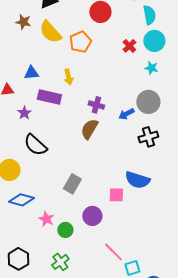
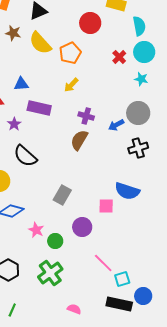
yellow arrow: (68, 77) -> (71, 85), moved, turned 56
green cross: (60, 262) -> (50, 273), size x1.4

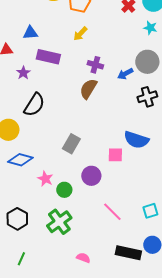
black semicircle: (25, 156) -> (34, 105), turned -100
cyan square: (122, 279) -> (150, 211), moved

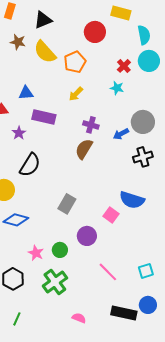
cyan star: (150, 28) -> (117, 88), moved
pink square: (115, 155) -> (111, 215), turned 35
pink star: (45, 179) -> (36, 253), moved

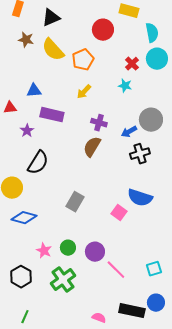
black cross: (143, 157) -> (140, 154), moved
purple circle: (87, 236) -> (95, 252), moved
pink semicircle: (79, 318) -> (99, 318), moved

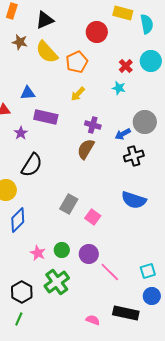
cyan semicircle: (152, 33) -> (147, 24), moved
pink square: (119, 213) -> (93, 217), moved
blue diamond: (24, 218) -> (18, 220), turned -60
black hexagon: (21, 277) -> (22, 292), moved
blue circle: (156, 303) -> (152, 296), moved

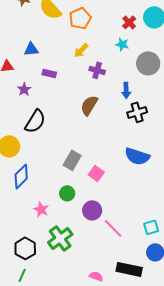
purple rectangle: (46, 117) -> (49, 73), size x0.6
gray circle: (145, 122) -> (148, 63), moved
purple cross: (93, 125) -> (97, 70), moved
blue arrow: (123, 134) -> (126, 90), turned -63
green circle: (62, 250) -> (67, 193), moved

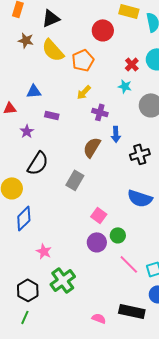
blue arrow: (126, 90) -> (116, 134), moved
gray rectangle: (72, 160) -> (75, 180), moved
green circle: (67, 193) -> (118, 235), moved
purple circle: (92, 210) -> (97, 242), moved
pink line: (113, 228) -> (129, 264), moved

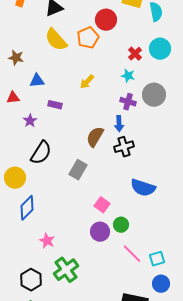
brown star: (26, 40) -> (16, 58), moved
orange pentagon: (83, 60) -> (88, 38), moved
purple cross: (100, 112) -> (128, 102), moved
black cross: (140, 154) -> (124, 147), moved

